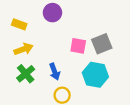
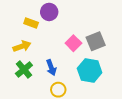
yellow rectangle: (19, 24) -> (31, 23), moved
pink square: (78, 46) -> (73, 43), turned 35

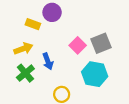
blue arrow: (51, 67) -> (48, 61), moved

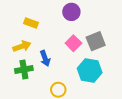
purple circle: (52, 12) -> (71, 12), moved
green cross: (25, 73) -> (24, 70), turned 30

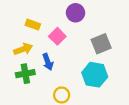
pink square: (73, 43) -> (57, 36), moved

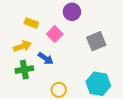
blue arrow: (48, 62) -> (46, 58), turned -35
cyan hexagon: (95, 75) -> (98, 84), moved

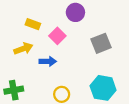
blue arrow: (46, 58) -> (48, 61), turned -35
green cross: (24, 70) -> (14, 90), moved

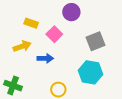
cyan hexagon: (103, 88) -> (90, 72), moved
green cross: (14, 90) -> (13, 86), turned 30

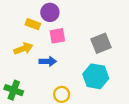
purple circle: (71, 12) -> (50, 12), moved
pink square: (54, 34) -> (57, 36), turned 35

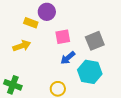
pink square: (57, 36) -> (63, 37), moved
blue arrow: (48, 61) -> (68, 58), moved, turned 140

